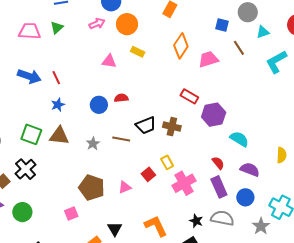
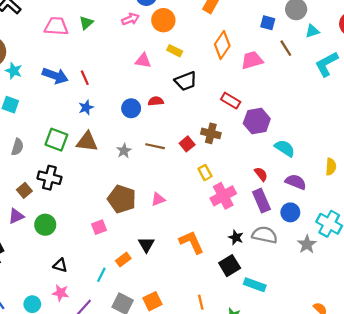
black trapezoid: (146, 125) -> (186, 81), moved
black cross: (26, 169) -> (49, 178), turned -35
red square: (148, 174) -> (187, 144), moved

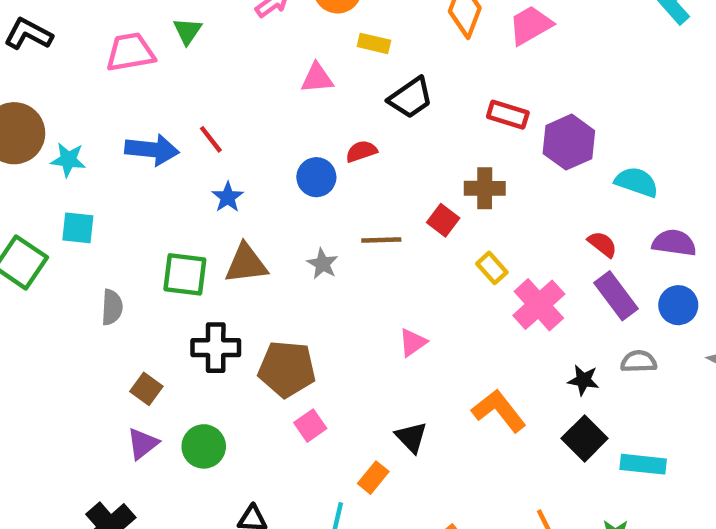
black cross: (49, 178) -> (216, 348), moved
brown pentagon: (122, 199) -> (287, 369), moved
gray semicircle: (265, 235) -> (639, 362), size x0.7

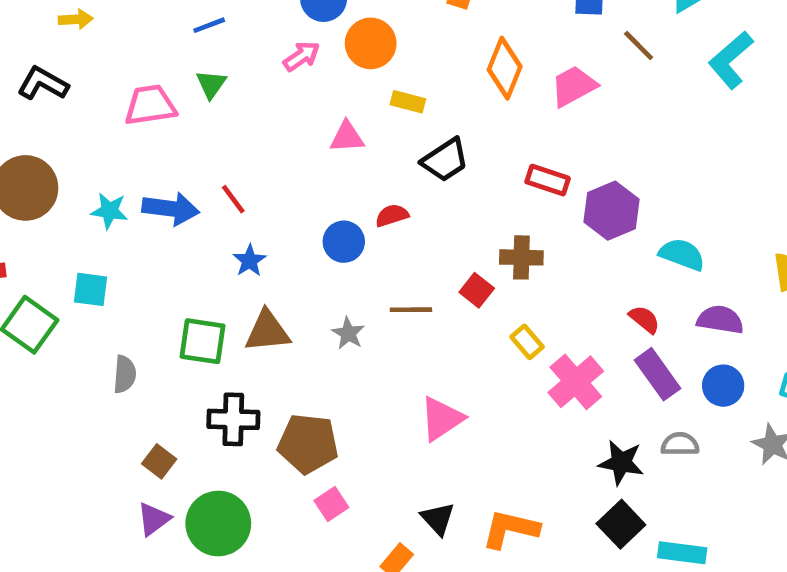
cyan star: (68, 160) -> (109, 211), moved
pink triangle: (413, 342) -> (442, 419), size x1.5
black star: (583, 380) -> (621, 463), size x1.4
orange L-shape: (499, 411) -> (510, 529), moved, turned -40
green circle: (204, 446) -> (218, 524), size x1.4

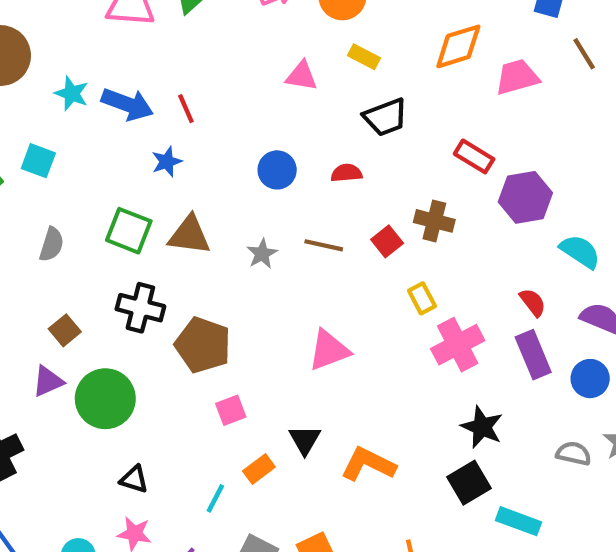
orange diamond: (505, 68) -> (458, 46), turned 38
red semicircle: (392, 215) -> (347, 173), moved
blue star: (250, 261) -> (167, 162), moved
gray semicircle: (680, 444) -> (574, 453), moved
pink square: (331, 504) -> (231, 410), moved

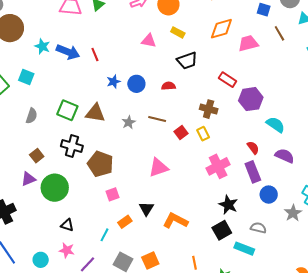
blue star: (167, 162) -> (113, 82), moved
red square: (387, 241) -> (181, 133), moved
yellow rectangle: (422, 298) -> (203, 134), moved
blue circle: (590, 379) -> (269, 195), moved
gray semicircle: (574, 453) -> (258, 228), moved

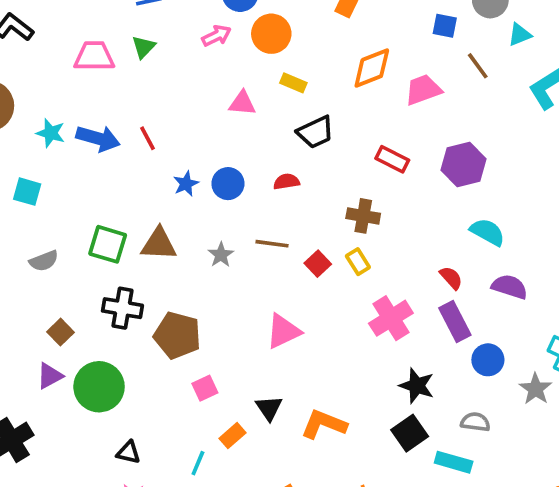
purple hexagon: (251, 99) -> (463, 164), moved
gray semicircle: (32, 116) -> (44, 261), turned 56

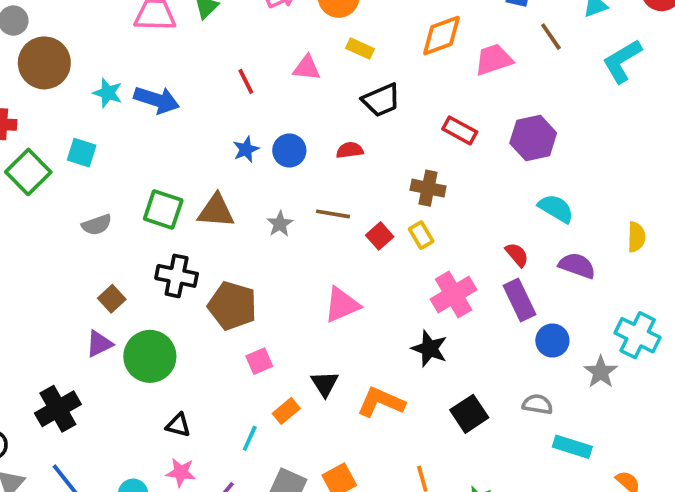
red line: (147, 138) -> (246, 81), moved
black star: (417, 386) -> (430, 349), moved
cyan rectangle: (454, 462) -> (572, 447), moved

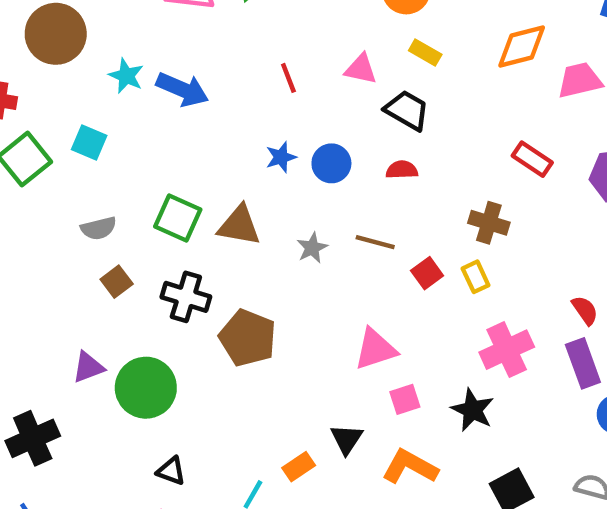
black trapezoid: (381, 100) -> (407, 110), moved, turned -132
brown square: (112, 299) -> (117, 282), moved
pink square: (259, 361) -> (405, 399), moved

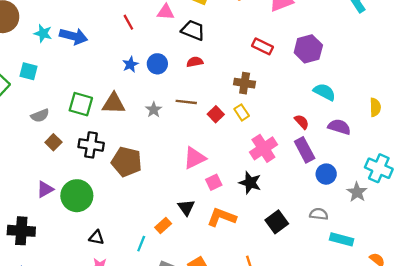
black cross: (33, 438) -> (21, 231), turned 36

